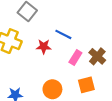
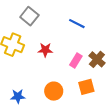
blue line: (63, 34) -> (77, 24), moved

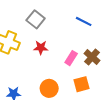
gray square: (29, 16) -> (36, 19), moved
blue line: (77, 24) -> (84, 21), moved

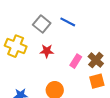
blue line: (84, 21) -> (68, 22), moved
orange square: (82, 84) -> (97, 81), moved

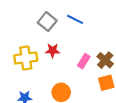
yellow cross: (16, 46) -> (26, 58), moved, turned -30

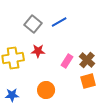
blue line: (75, 19) -> (59, 22), turned -56

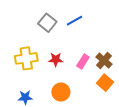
red star: (38, 51) -> (56, 59), moved
orange square: (88, 81) -> (105, 83), turned -35

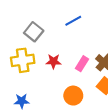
gray square: (47, 23) -> (34, 32), moved
orange circle: (61, 92) -> (73, 96), moved

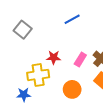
gray square: (34, 32) -> (23, 30), moved
yellow cross: (23, 60) -> (38, 75), moved

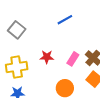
yellow cross: (38, 75) -> (17, 67), moved

